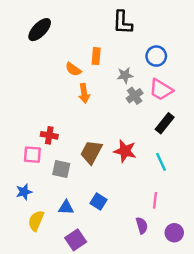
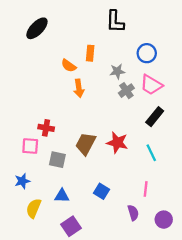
blue square: (99, 201) -> (101, 191), moved

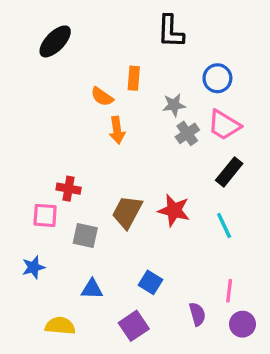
pink line: (146, 189) -> (229, 291), moved
yellow semicircle: (34, 208) -> (60, 326), moved, turned 72
purple square: (71, 226) -> (134, 326), moved

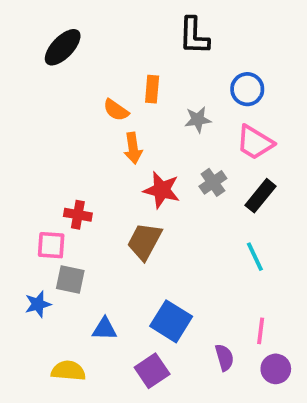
gray cross: (187, 133) -> (213, 182), moved
red star: (174, 210) -> (162, 190), moved
gray square: (85, 235) -> (70, 279), moved
blue square: (150, 282) -> (171, 321), size x1.5

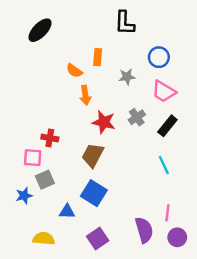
gray square: (70, 279) -> (45, 180), turned -36
blue square: (171, 321) -> (94, 193), moved
purple semicircle: (224, 357) -> (144, 230), size x1.5

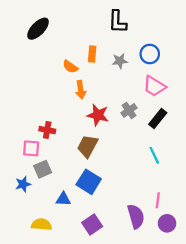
gray star: (127, 77) -> (120, 61), moved

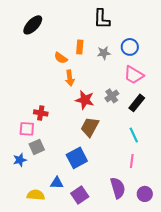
brown trapezoid: (88, 146) -> (90, 127), moved
blue square: (89, 182) -> (77, 158), turned 30
blue triangle: (63, 199) -> (57, 183), moved
pink line: (158, 200) -> (132, 161), moved

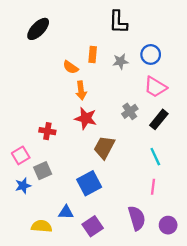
red star: (85, 100) -> (86, 118), moved
pink square: (27, 129) -> (21, 155), moved, turned -35

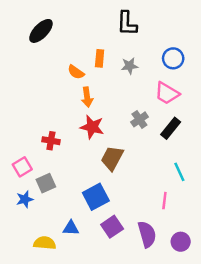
blue circle: (151, 54) -> (173, 58), moved
cyan line: (155, 157) -> (179, 172), moved
purple square: (93, 226) -> (112, 227), moved

